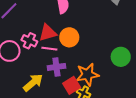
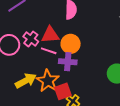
purple cross: (56, 67) -> (68, 62), moved
orange star: (87, 75) -> (48, 81), moved, turned 30

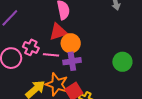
red triangle: (50, 35) -> (58, 32), moved

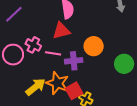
orange circle: (71, 43) -> (94, 46), moved

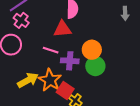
pink cross: (33, 45) -> (21, 20), moved
green circle: (124, 64) -> (95, 66), moved
red square: (74, 91) -> (65, 91), turned -36

